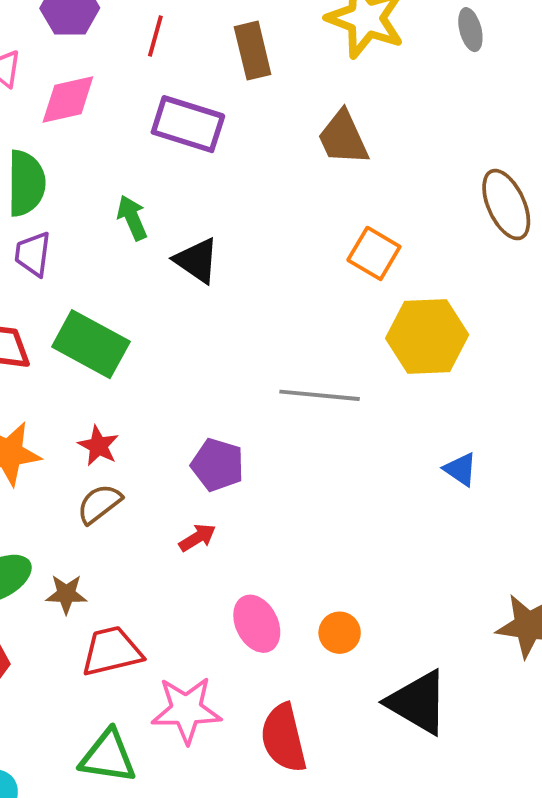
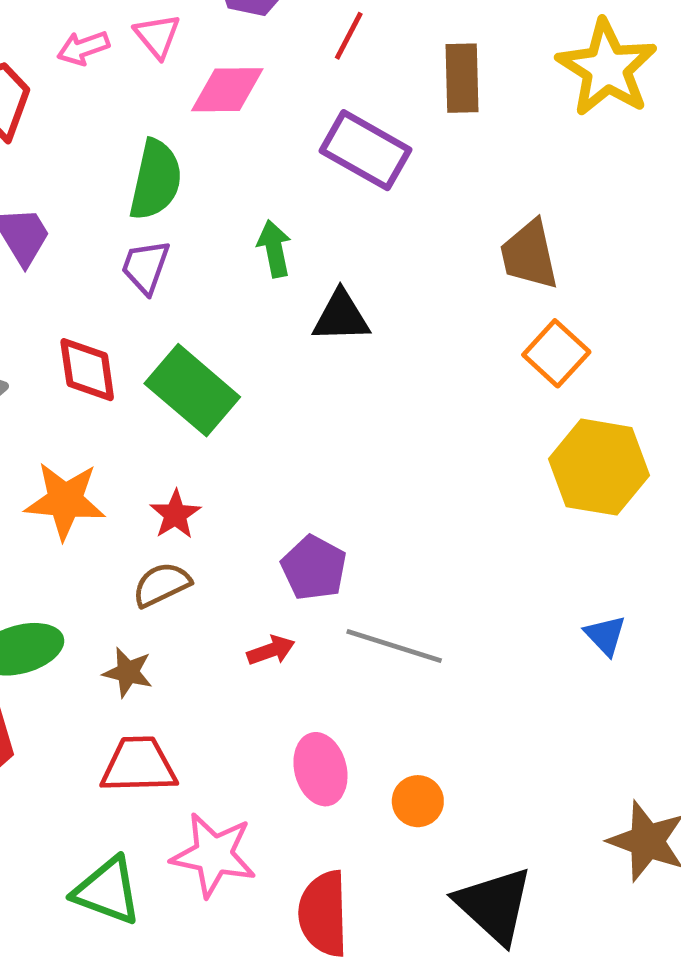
brown trapezoid: (343, 138) -> (529, 255), moved
black triangle: (197, 260) -> (341, 317), turned -48
gray line: (320, 395) -> (394, 646), moved
brown star: (66, 594) -> (128, 672), moved

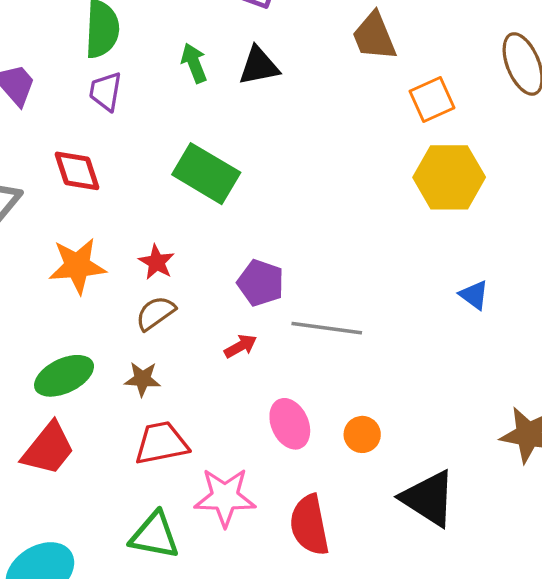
black triangle: (341, 317) -> (259, 66), moved
orange square: (556, 353) -> (432, 99), moved, turned 33
green rectangle: (192, 390) -> (206, 174), moved

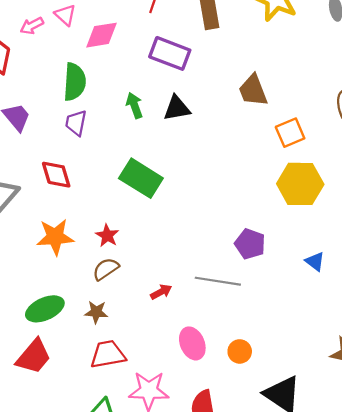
purple pentagon: (261, 283) -> (250, 244), moved

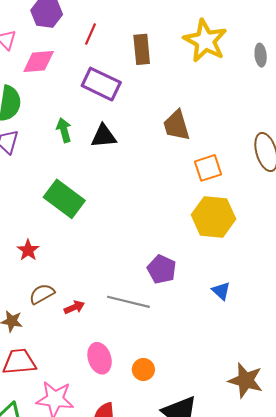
brown semicircle: (106, 269) -> (42, 294), moved

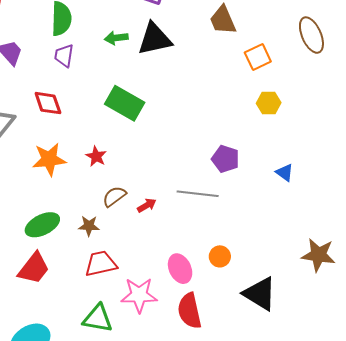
green arrow: (64, 130) -> (116, 38), turned -75
black triangle: (104, 136) -> (155, 39), size x1.4
yellow hexagon: (213, 217) -> (269, 103), size x0.6
pink ellipse: (100, 358) -> (180, 269), moved

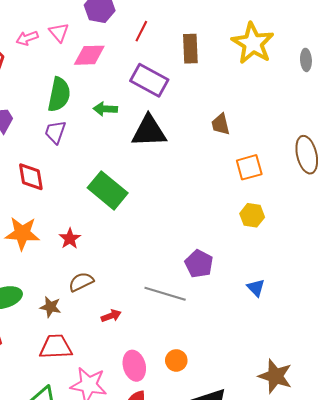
brown trapezoid: (223, 20) -> (221, 124), size x0.7
green arrow: (116, 38) -> (105, 109), moved
red arrow: (147, 205) -> (111, 316), moved

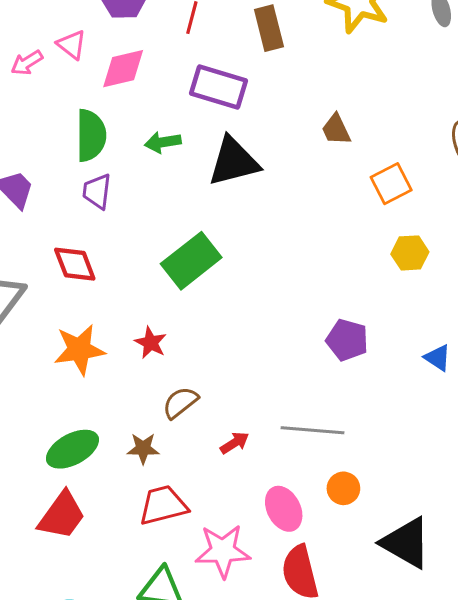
green rectangle: (108, 190) -> (191, 261), turned -66
gray line: (165, 294) -> (312, 430), moved

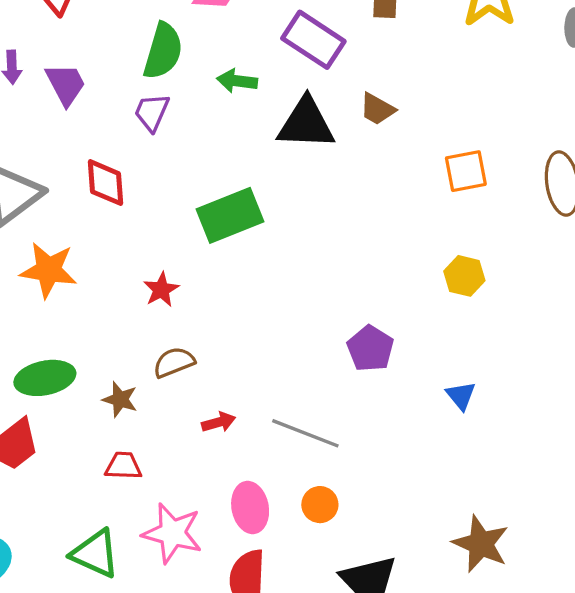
brown trapezoid: (336, 130) -> (377, 109), moved, turned -52
orange square: (391, 184) -> (466, 171), moved
orange star: (79, 350) -> (49, 270), moved
red trapezoid: (163, 505) -> (123, 466), size x0.7

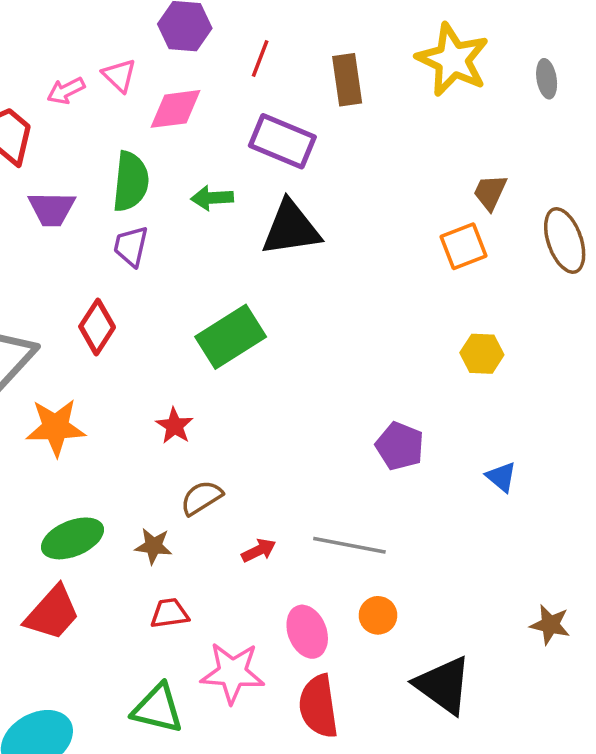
purple trapezoid: (66, 84) -> (52, 209), moved, turned 129
brown trapezoid: (377, 109) -> (490, 192), moved, turned 96
red diamond: (105, 183) -> (97, 327), turned 48
brown star: (481, 544) -> (550, 625), size x0.7

